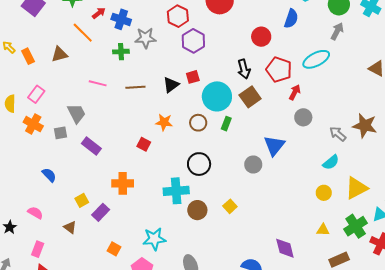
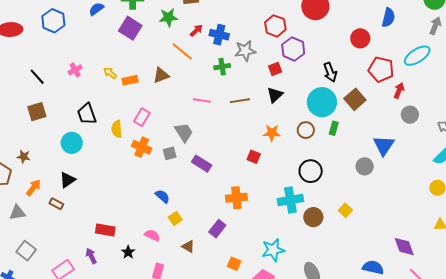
orange rectangle: (28, 56) -> (130, 80), turned -70
black arrow: (244, 69) -> (330, 72), moved
red square: (193, 77) -> (275, 69), moved
yellow square: (82, 200) -> (175, 218), moved

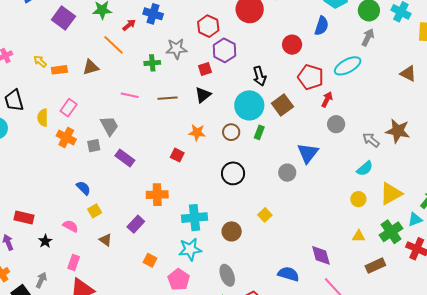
blue cross: (219, 35) -> (153, 14), moved
cyan cross: (290, 200) -> (195, 218), moved
brown circle: (313, 217) -> (232, 231), moved

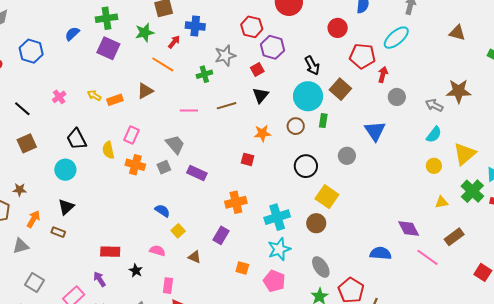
gray circle: (287, 173) -> (347, 156), moved
yellow square: (265, 215) -> (327, 197), moved, size x1.6
brown rectangle: (375, 266) -> (454, 237), moved

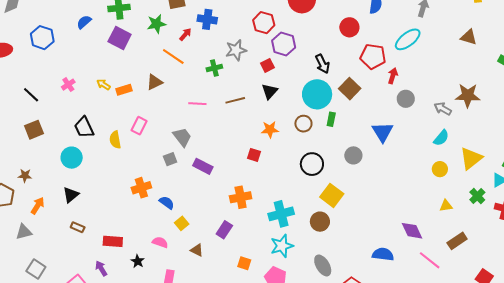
orange cross: (135, 165) -> (141, 188), moved, turned -36
green cross: (472, 191) -> (477, 196), size x0.7
brown rectangle: (58, 232) -> (78, 227), moved

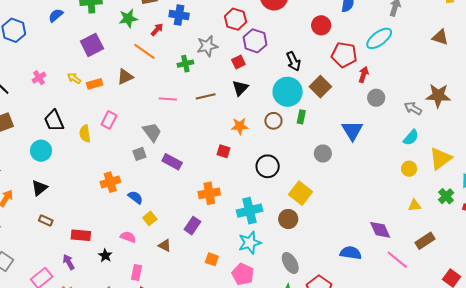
purple square: (120, 38) -> (92, 45), moved, turned 35
black circle: (312, 164) -> (268, 166), moved

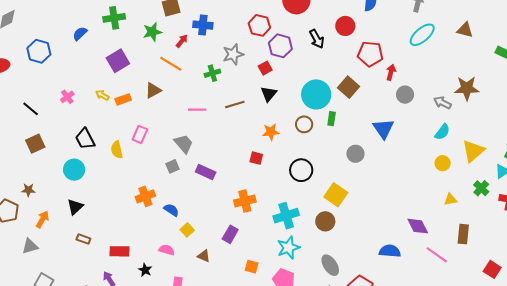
cyan ellipse: (379, 38) -> (422, 35), moved
black arrow: (293, 61) -> (317, 39), moved
brown rectangle: (425, 241) -> (463, 234), turned -48

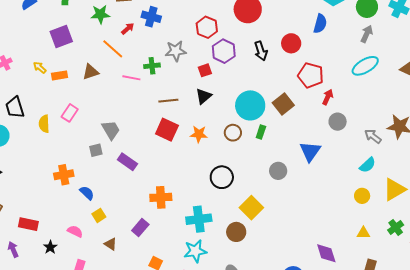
pink line: (197, 110) -> (131, 78), moved
red square: (256, 158) -> (167, 130), moved, size x1.6

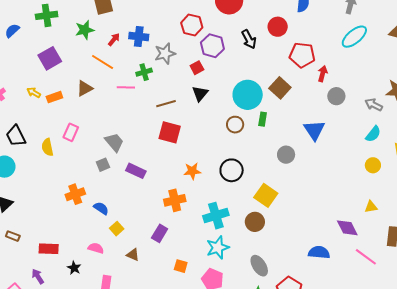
blue cross: (151, 17) -> (139, 36), moved
orange star: (199, 134) -> (192, 171), moved
yellow triangle: (363, 233) -> (371, 207), moved

